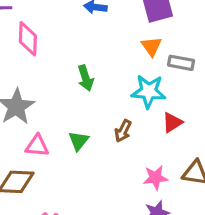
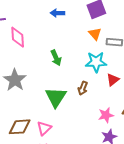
green triangle: (79, 141) -> (56, 97), size x1.6
pink triangle: (37, 146) -> (44, 128), moved, turned -42

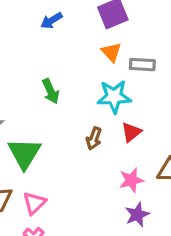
blue arrow: (57, 13) -> (52, 21), turned -32
red triangle: (113, 80) -> (131, 132), moved
green triangle: (56, 97) -> (24, 153), moved

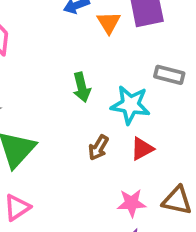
orange triangle: (111, 52) -> (109, 23), moved
green arrow: (51, 91) -> (82, 87), moved

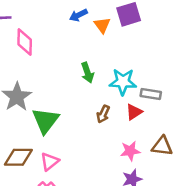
gray rectangle: (169, 75) -> (151, 94), moved

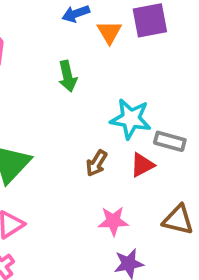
green arrow: (87, 73) -> (68, 76), moved
pink star: (130, 151) -> (113, 221), moved

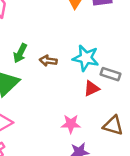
green arrow: (68, 76) -> (20, 53), moved, turned 36
brown arrow: (97, 163) -> (48, 61), moved, turned 63

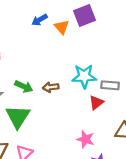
green arrow: (20, 53) -> (24, 86), turned -78
pink star: (71, 124) -> (85, 139), turned 30

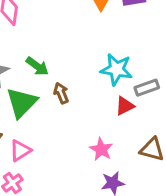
gray rectangle: (110, 85) -> (147, 88), turned -36
brown arrow: (51, 87) -> (61, 93), moved, turned 63

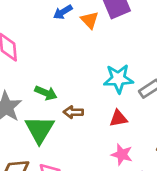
brown arrow: (61, 93) -> (73, 112), turned -54
red triangle: (125, 106) -> (118, 118), moved, turned 30

